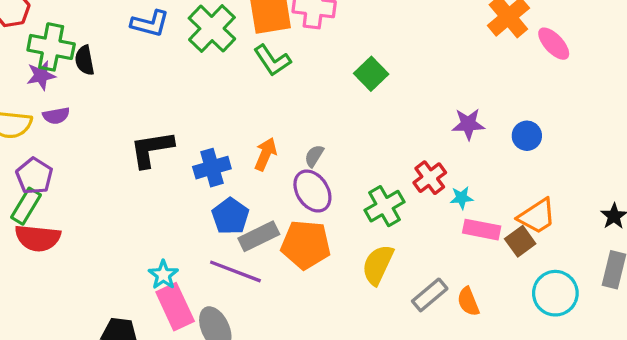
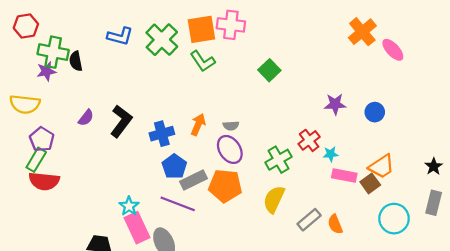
purple semicircle: (56, 116) -> (86, 118), moved, turned -42
black L-shape: (152, 149) -> (121, 121), turned 136
gray semicircle: (314, 156) -> (231, 126), turned -126

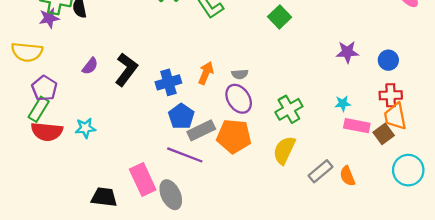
red cross: (309, 140) -> (391, 95), moved, turned 35
orange trapezoid: (382, 166) -> (395, 116), turned 112
cyan star: (129, 206) -> (85, 128), moved, turned 30

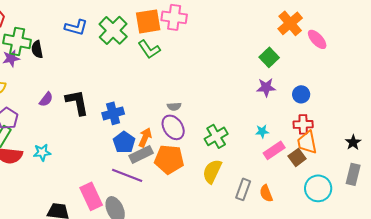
green square: (280, 17) -> (269, 57), moved
black L-shape: (126, 70) -> (77, 102), turned -48
orange arrow: (206, 73) -> (145, 137), moved
pink rectangle: (357, 126) -> (274, 150), turned -45
gray rectangle: (320, 171) -> (243, 189), turned -30

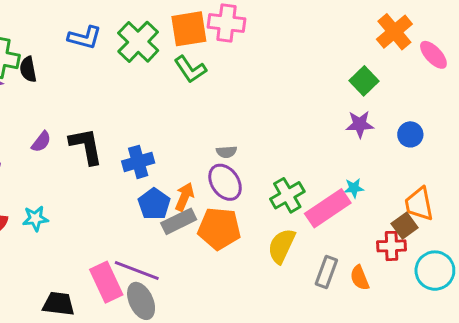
red cross: (303, 124) -> (392, 246), moved
pink rectangle: (274, 150) -> (328, 208), moved, size x1.4
purple line: (127, 175) -> (137, 271), moved

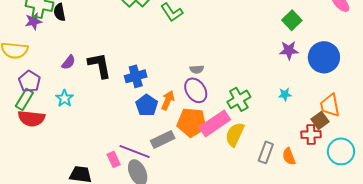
blue circle: (410, 134) -> (324, 57), size x1.8
pink rectangle: (328, 208) -> (215, 123), moved
cyan star: (35, 218) -> (65, 98), moved, turned -30
gray rectangle: (179, 221) -> (163, 139), moved
pink rectangle: (106, 282) -> (114, 159), size x0.6

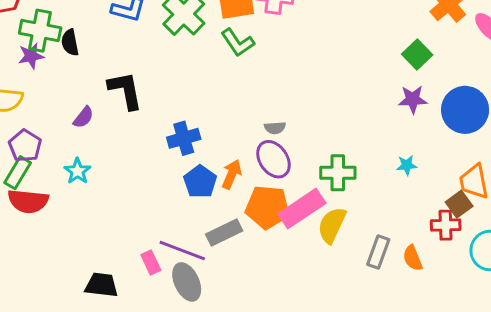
black L-shape: (100, 65) -> (125, 90), moved
green cross: (239, 99) -> (338, 173), turned 30

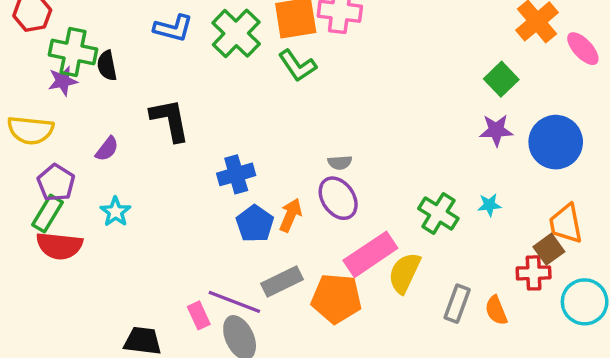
purple semicircle: (83, 117) -> (107, 149), moved
green cross: (338, 173) -> (438, 213), moved, turned 32
orange pentagon: (267, 207) -> (336, 298), moved

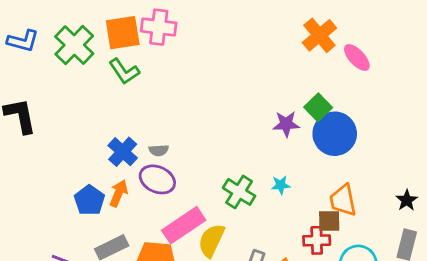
green square: (501, 79) -> (318, 107), moved
blue cross: (236, 174) -> (123, 152), moved, turned -32
purple ellipse: (338, 198) -> (157, 179), turned -32
brown square: (549, 249) -> (329, 221), turned 35

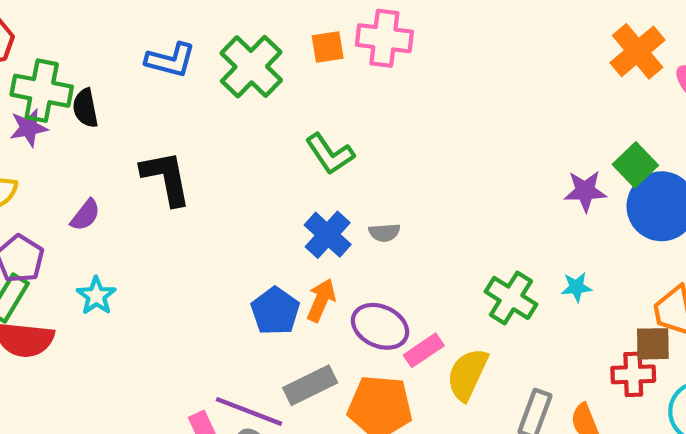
orange square: (123, 33) -> (328, 47), size x0.6
green L-shape: (124, 71) -> (330, 154), moved
purple ellipse: (157, 179) -> (380, 326), moved
pink rectangle: (184, 225) -> (424, 350), size x0.6

